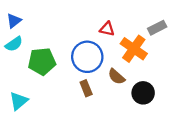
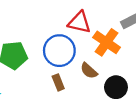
red triangle: (107, 29) -> (79, 22), size x1.5

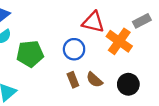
blue circle: (59, 51) -> (74, 49), size x0.7
brown semicircle: (89, 71) -> (94, 80), moved

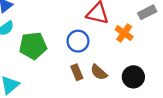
orange cross: (119, 41) -> (124, 33), size x0.7

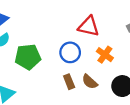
orange cross: (124, 33) -> (105, 55), moved

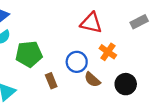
blue circle: (70, 52) -> (77, 62), moved
brown rectangle: (69, 82) -> (51, 81), moved

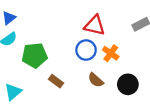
blue circle: (77, 62) -> (86, 50), moved
brown rectangle: (51, 81) -> (56, 81), turned -32

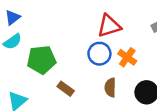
red triangle: (95, 25) -> (109, 26), turned -30
brown semicircle: (96, 80) -> (110, 87), turned 49

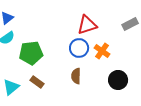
brown semicircle: (110, 87) -> (76, 76), moved
brown rectangle: (66, 89) -> (37, 82), moved

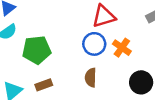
brown rectangle: (37, 82) -> (44, 85), turned -56

